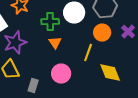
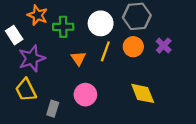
green cross: (50, 22) -> (63, 27), moved
yellow line: (88, 53) -> (105, 51), moved

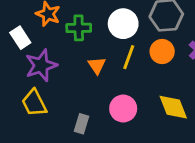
pink circle: (85, 95) -> (123, 109), moved
gray rectangle: (53, 109) -> (81, 124), moved

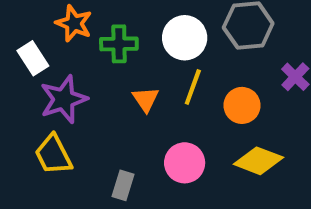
orange circle: (162, 52) -> (242, 105), moved
yellow diamond: (173, 107) -> (258, 161), turned -48

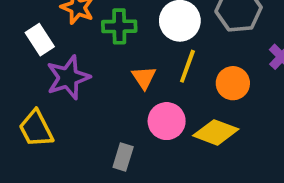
yellow trapezoid: (53, 155) -> (36, 129), moved
yellow diamond: (258, 161) -> (216, 132), moved
pink circle: (185, 163) -> (167, 121), moved

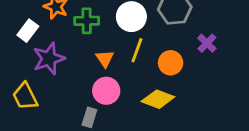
white rectangle: (40, 40) -> (28, 31), turned 70
pink circle: (167, 121) -> (106, 91), moved

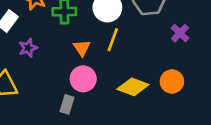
purple star: (49, 59) -> (28, 48), size x0.6
orange circle: (171, 63) -> (172, 82), moved

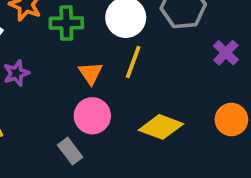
orange circle: (172, 82) -> (231, 119), moved
gray rectangle: (67, 104) -> (70, 151), turned -54

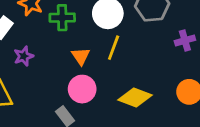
purple cross: (226, 53) -> (185, 40), turned 30

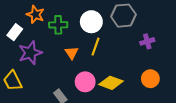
purple star: (24, 56) -> (30, 53), size x1.6
pink circle: (82, 89) -> (85, 82), moved

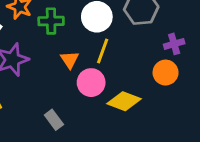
orange circle: (150, 79) -> (166, 73), moved
pink circle: (85, 82) -> (91, 83), moved

